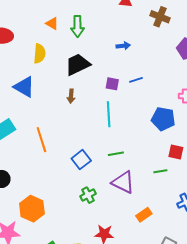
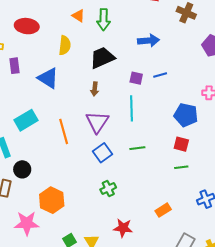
blue arrow: (123, 46) -> (149, 41), size x1.5
red square: (176, 152) -> (181, 144), moved
purple triangle: (123, 182) -> (97, 122), moved, turned 35

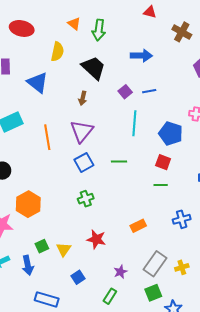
black trapezoid: (102, 58) -> (93, 68), turned 60
purple square: (136, 78) -> (125, 92), turned 32
cyan line: (132, 108) -> (134, 123), moved

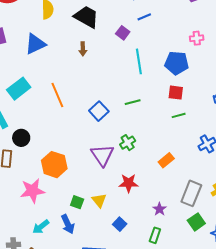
blue triangle: (38, 83) -> (35, 44), turned -50
blue line: (149, 91) -> (144, 17), moved
purple triangle: (82, 131) -> (102, 155), moved
green cross: (86, 199) -> (128, 143), moved
green square: (42, 246) -> (77, 202), turned -32

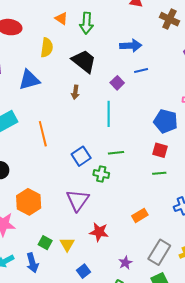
cyan line: (139, 61) -> (109, 114), moved
green cross: (128, 143) -> (101, 174), moved, turned 35

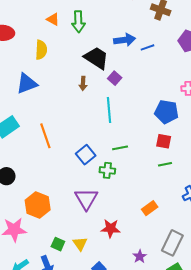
black trapezoid: (84, 61) -> (96, 58), moved
blue line: (141, 70) -> (148, 47), moved
brown arrow: (75, 92) -> (83, 84), moved

